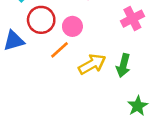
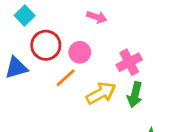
pink cross: (132, 19) -> (129, 62), moved

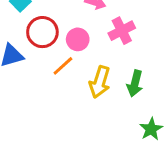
pink cross: (129, 62) -> (122, 31), moved
yellow arrow: (101, 93) -> (100, 82), turned 136

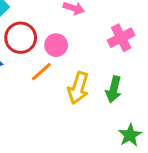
pink cross: (122, 31) -> (121, 38), moved

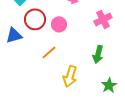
orange line: (41, 72) -> (49, 52), moved
yellow arrow: (78, 88) -> (70, 76), moved

